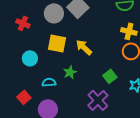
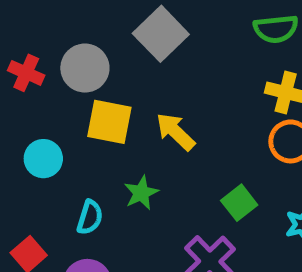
gray circle: (54, 13) -> (85, 68), moved
cyan semicircle: (49, 82) -> (90, 217), turned 112

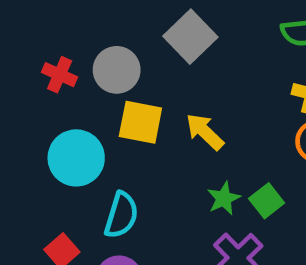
cyan circle: (43, 159) -> (76, 158), size x1.5
green star: (141, 193) -> (224, 198), moved
cyan semicircle: (90, 217) -> (121, 215), size x1.4

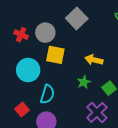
yellow arrow: (205, 132) -> (94, 60), moved, turned -30
green star: (224, 198) -> (84, 82), moved

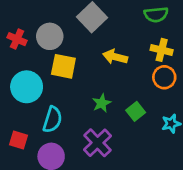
yellow arrow: (94, 60) -> (115, 57), moved
red square: (22, 109) -> (18, 140), turned -32
purple cross: (97, 112) -> (97, 143), moved

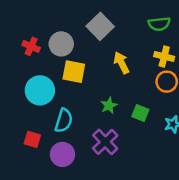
yellow arrow: (115, 57) -> (121, 63), turned 50
green square: (136, 111) -> (140, 113), turned -30

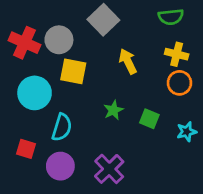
red cross: (31, 46) -> (24, 43), size x1.5
purple cross: (105, 142) -> (109, 169), moved

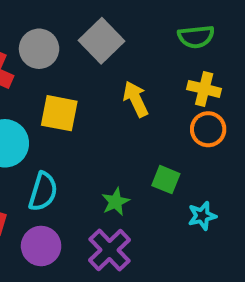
gray circle: (59, 40) -> (39, 49), moved
green star: (113, 110) -> (116, 202), moved
cyan star: (187, 132) -> (202, 216), moved

